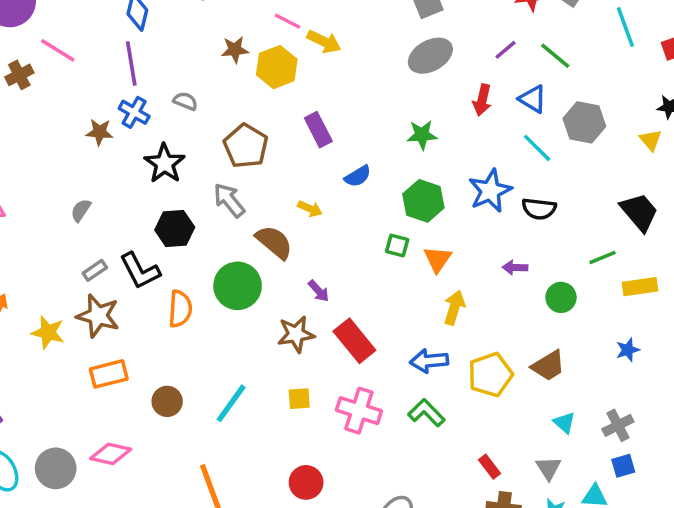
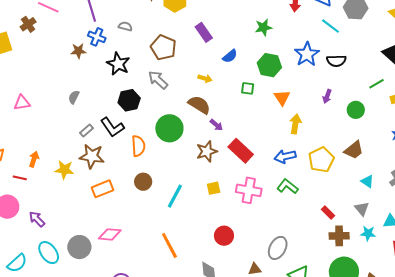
brown semicircle: (274, 242) -> (199, 105), moved
green square: (397, 245) -> (248, 88), moved
purple arrow: (515, 268) -> (327, 96), turned -64
brown circle: (167, 401) -> (143, 182), moved

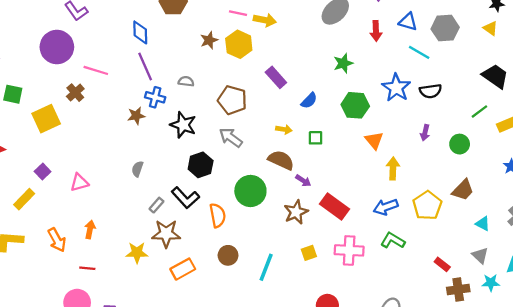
green square: (248, 88) -> (316, 138), moved
orange arrow: (34, 159) -> (90, 229), moved

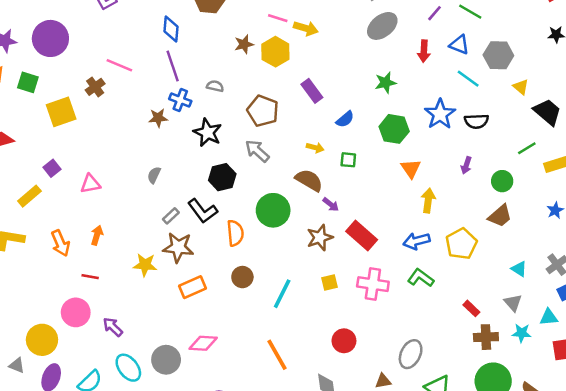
yellow triangle: (490, 28) -> (521, 87), moved
purple circle: (57, 47) -> (50, 38), moved
brown trapezoid: (463, 190) -> (500, 216), moved

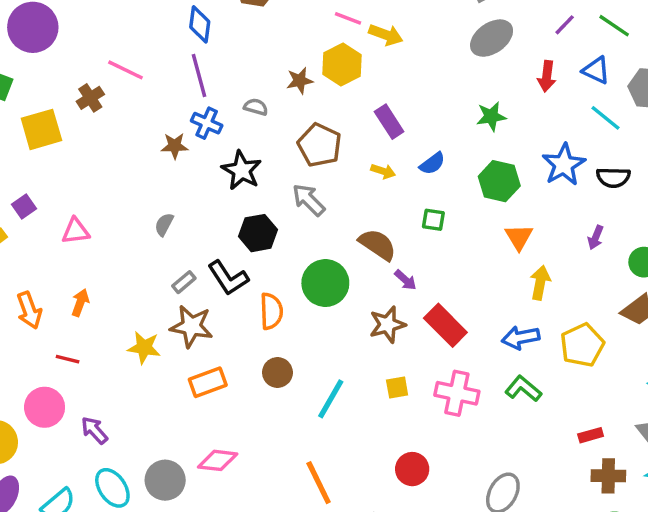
brown star: (244, 44) -> (300, 81), moved
yellow arrow: (315, 148) -> (383, 171), moved
red rectangle: (471, 308) -> (591, 435), turned -63

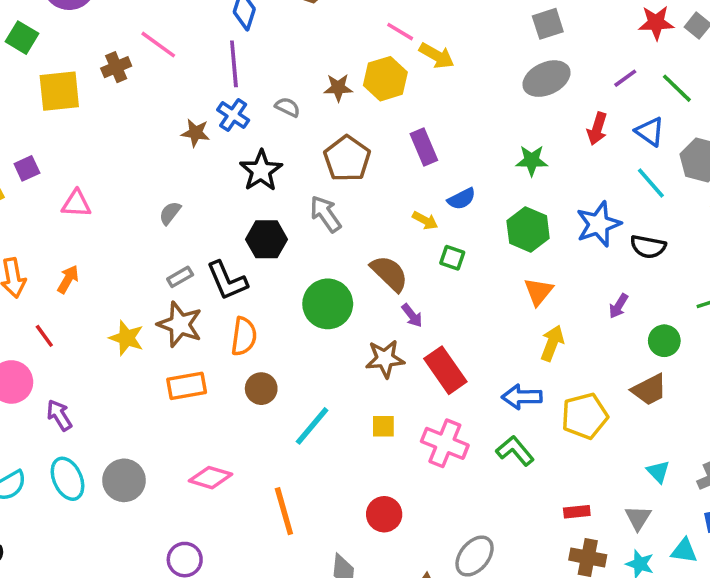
yellow arrow: (383, 171) -> (425, 220), moved
orange semicircle: (271, 311) -> (244, 336), moved
red line: (68, 359) -> (44, 336), turned 30
pink diamond: (218, 460) -> (210, 478), moved

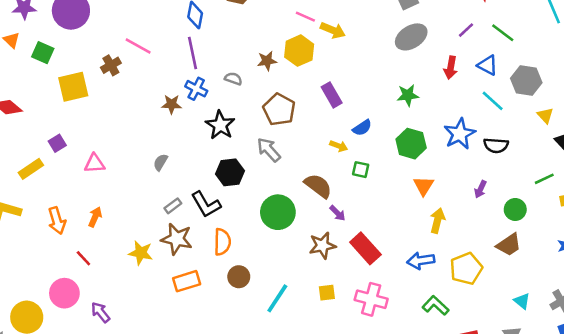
green L-shape: (515, 451) -> (436, 306), moved

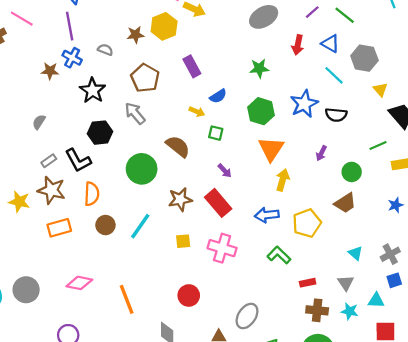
orange triangle: (423, 186) -> (271, 149), size x1.4
purple arrow: (338, 213) -> (225, 171), moved
cyan line: (277, 298) -> (140, 226), moved

